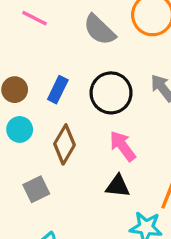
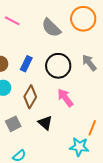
black triangle: (118, 186) -> (45, 123), moved, turned 35

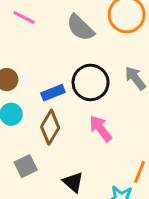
blue rectangle: (26, 64) -> (53, 93), moved, turned 42
black triangle: (45, 123) -> (73, 182), moved

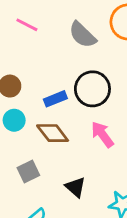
brown diamond: (50, 127) -> (53, 133), turned -68

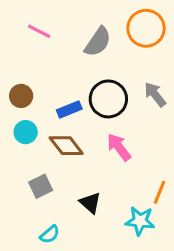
gray semicircle: (82, 35) -> (98, 42), turned -100

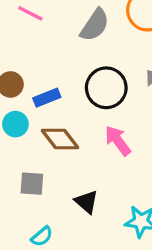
blue rectangle: (69, 110) -> (47, 98), moved
gray square: (41, 186) -> (32, 184), turned 30

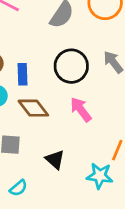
blue rectangle: (47, 98) -> (22, 74), turned -70

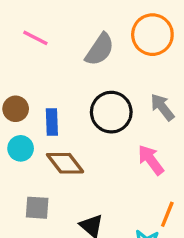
pink arrow: (81, 109) -> (151, 160), moved

